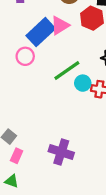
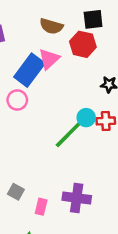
green line: (67, 71) -> (68, 135), moved
pink rectangle: (17, 156) -> (41, 207), moved

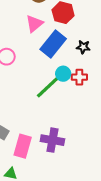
blue rectangle: (29, 70) -> (53, 44), moved
pink rectangle: (41, 207) -> (23, 146), size x1.6

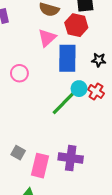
blue rectangle: (53, 44) -> (67, 58), turned -36
red cross: (79, 77) -> (96, 91), turned 35

